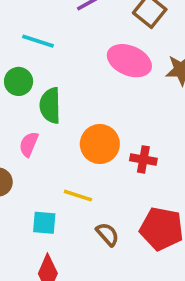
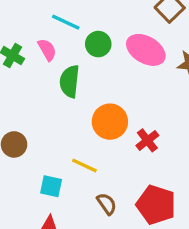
green circle: (19, 81) -> (98, 44), moved
pink semicircle: (29, 144) -> (47, 50), moved, turned 120
red cross: (143, 159) -> (147, 140), turned 35

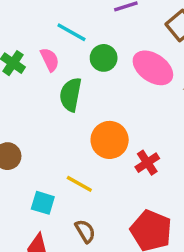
brown semicircle: (107, 204) -> (85, 231), moved

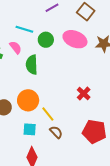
orange circle: (110, 140) -> (28, 100), moved
yellow line: (79, 184) -> (48, 114), turned 35
brown semicircle: (85, 231) -> (56, 132), moved

